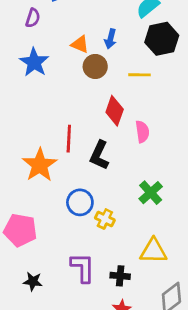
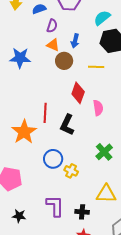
purple semicircle: (33, 18) -> (52, 26), moved
blue star: (34, 62) -> (20, 58), turned -30

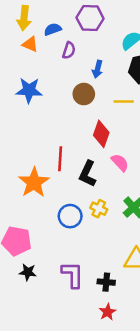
orange triangle: (53, 45) -> (30, 44), moved
pink semicircle: (98, 108) -> (120, 163), moved, turned -35
yellow cross: (71, 171) -> (99, 209), moved
black star: (19, 216) -> (28, 272), moved

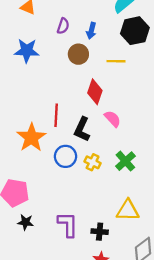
purple semicircle: (69, 50) -> (63, 26), moved
blue circle: (70, 216) -> (65, 156), moved

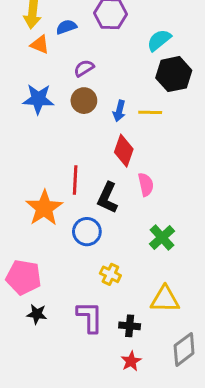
purple semicircle: (63, 26) -> (84, 68), turned -140
blue arrow: (91, 31) -> (119, 111), moved
brown circle: (78, 54) -> (84, 101), moved
pink semicircle: (112, 119) -> (146, 184), turned 30
yellow cross: (93, 162) -> (110, 274), moved

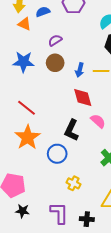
red diamond: (124, 151) -> (83, 98), turned -35
red line: (75, 180) -> (27, 108), moved, turned -54
pink semicircle: (146, 184) -> (98, 121), turned -35

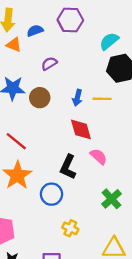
brown circle: (55, 63) -> (40, 98), moved

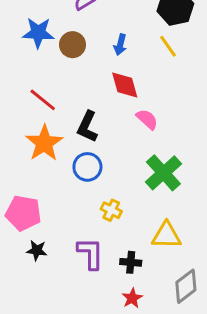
yellow line: (102, 99) -> (168, 46), moved, turned 54
black L-shape: (68, 167) -> (87, 127), moved
green cross: (111, 199) -> (163, 173), size x1.4

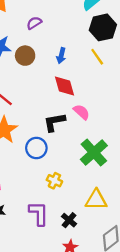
black L-shape: (87, 127) -> (54, 122), moved, turned 55
black cross: (131, 262) -> (69, 220), turned 35

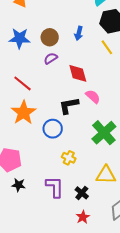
purple semicircle: (34, 23) -> (51, 58), moved
brown circle: (25, 56) -> (50, 37), moved
blue arrow: (61, 56) -> (79, 33), moved

